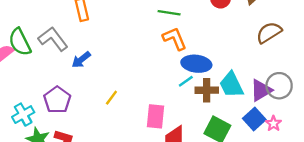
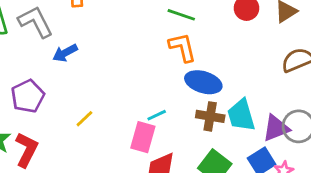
cyan line: (186, 81) -> (157, 115), moved
yellow line: (111, 98) -> (84, 119), moved

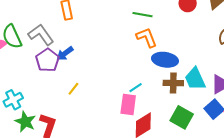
purple pentagon: (28, 96) -> (47, 60), moved
yellow line: (84, 119) -> (73, 89), moved

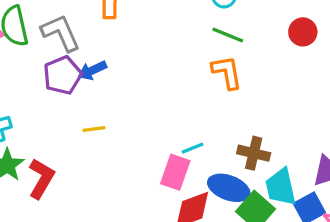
blue ellipse: (165, 60) -> (229, 188), moved
cyan trapezoid: (195, 79) -> (281, 187), moved
yellow line: (73, 89) -> (94, 129), turned 32

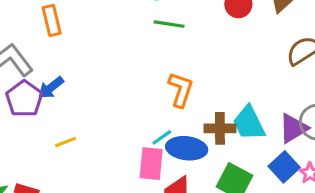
orange L-shape: (227, 72) -> (181, 90), moved, turned 42
cyan trapezoid: (281, 187) -> (249, 123), moved
blue ellipse: (229, 188) -> (187, 148), moved

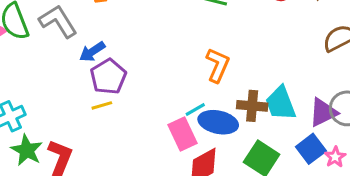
purple pentagon: (24, 99) -> (108, 77), moved
pink rectangle: (151, 164) -> (183, 134), turned -36

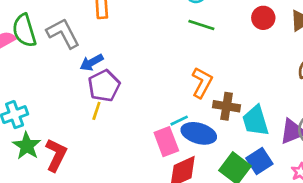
yellow line: (102, 105) -> (96, 111), turned -60
brown cross: (252, 106) -> (227, 106), moved
blue square: (311, 149) -> (259, 161), moved

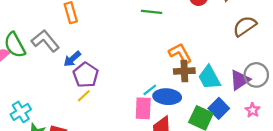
orange L-shape: (202, 83) -> (180, 53), moved, turned -45
yellow line: (96, 111) -> (84, 96), turned 40
pink rectangle: (166, 142) -> (143, 108), turned 35

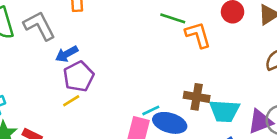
orange L-shape: (180, 53) -> (198, 35), moved
cyan trapezoid: (209, 78) -> (224, 111), turned -70

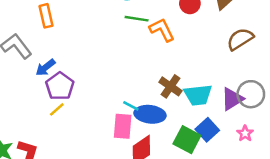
brown cross: (197, 97) -> (170, 86), turned 35
cyan line: (151, 110) -> (131, 106), turned 63

